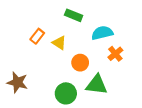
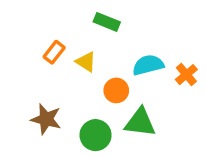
cyan semicircle: (102, 33) -> (148, 65), moved
orange cross: (115, 54) -> (186, 75), moved
brown star: (17, 82) -> (46, 119), moved

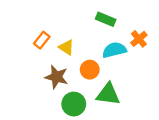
green rectangle: (107, 22) -> (106, 19), moved
orange cross: (186, 75) -> (139, 39), moved
brown star: (46, 119) -> (57, 77), moved

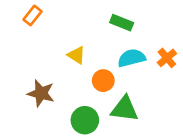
orange cross: (139, 39) -> (167, 58), moved
orange rectangle: (42, 40) -> (33, 15), moved
brown star: (57, 77) -> (41, 93), moved

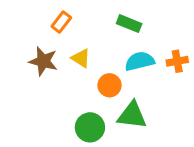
orange rectangle: (33, 15) -> (61, 22), moved
orange cross: (167, 58) -> (177, 61), turned 30
brown star: (41, 93) -> (43, 61), moved

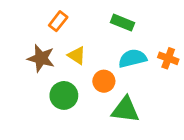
orange cross: (177, 61) -> (168, 58), turned 30
green circle: (90, 127) -> (64, 95), moved

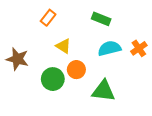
brown star: (41, 58) -> (17, 59), moved
orange cross: (168, 58) -> (139, 48), turned 35
orange circle: (104, 81) -> (76, 70), moved

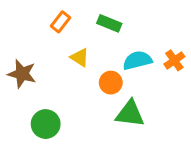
green rectangle: (101, 19) -> (109, 23), moved
orange circle: (76, 70) -> (111, 83), moved
green circle: (53, 79) -> (46, 124), moved

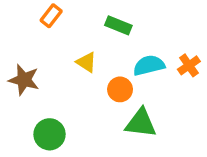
orange rectangle: (60, 22) -> (51, 16), moved

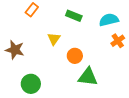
yellow triangle: (86, 62) -> (54, 39), turned 32
cyan semicircle: (149, 65) -> (109, 20), moved

